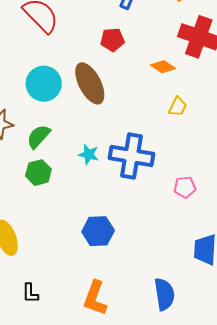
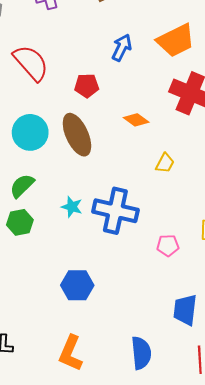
red pentagon: (112, 40) -> (87, 86), moved
orange diamond: (163, 67) -> (136, 120), moved

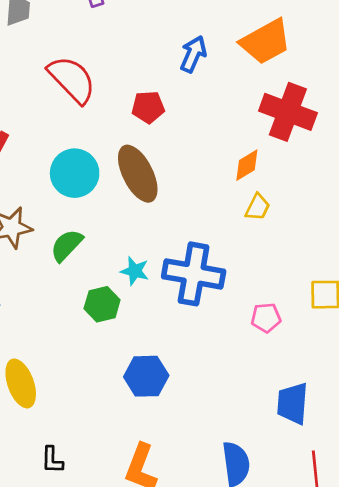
orange diamond: (136, 120) -> (247, 165), moved, turned -65
green hexagon: (20, 222) -> (102, 304), moved

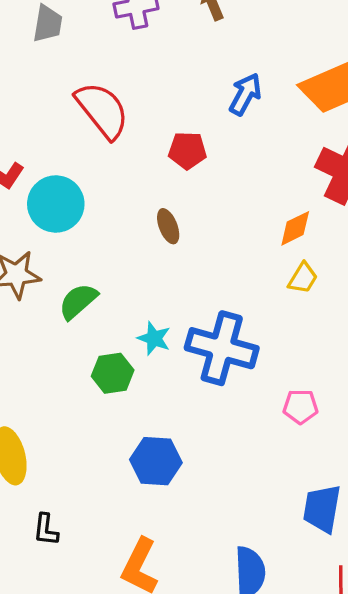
cyan circle: (75, 173) -> (56, 204), moved
brown ellipse: (138, 174) -> (168, 226), size x0.5
black L-shape: (52, 460) -> (46, 530), moved

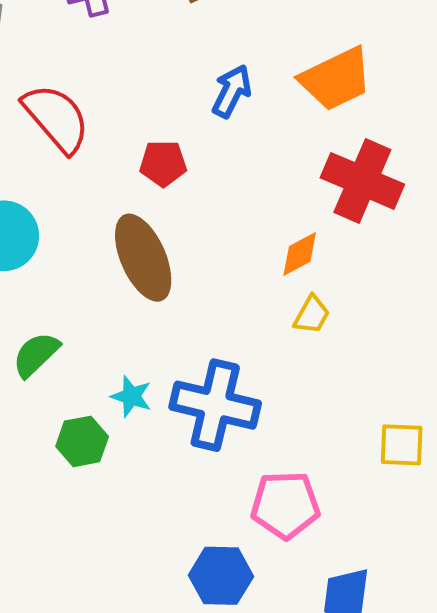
brown ellipse: (168, 226) -> (143, 258), size x2.0
pink pentagon: (300, 407) -> (285, 505), moved, size x1.6
blue hexagon: (156, 461) -> (221, 576), moved

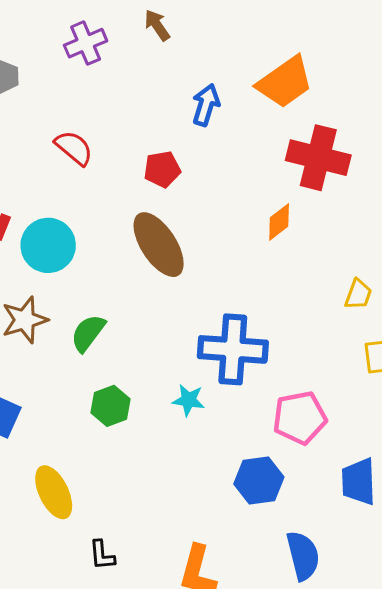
red semicircle: (56, 118) -> (74, 148), size x0.7
yellow trapezoid: (312, 315) -> (358, 294), moved
cyan star: (131, 396) -> (189, 400), moved
green hexagon: (82, 441) -> (111, 406), moved

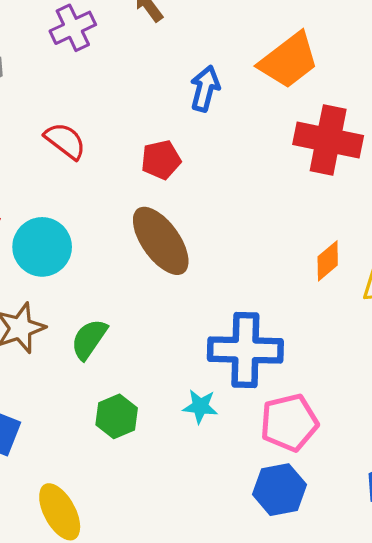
orange diamond: (279, 222) -> (328, 261), moved
pink pentagon: (300, 418) -> (289, 423), moved

